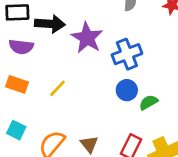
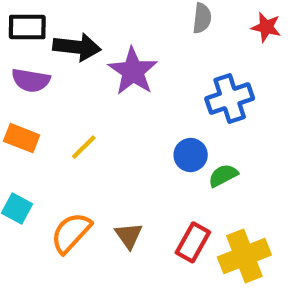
blue cross: (127, 54) -> (230, 99), moved

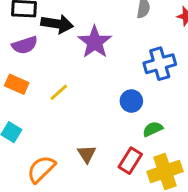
purple semicircle: (31, 80) -> (25, 45), turned -30
green semicircle: (223, 175) -> (153, 129), moved
orange semicircle: (71, 233) -> (41, 169), moved

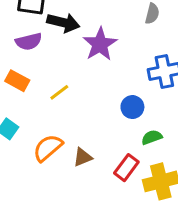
brown triangle: (87, 154) -> (83, 157), turned 36
orange semicircle: (41, 169) -> (48, 148), moved

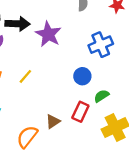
orange semicircle: (48, 148) -> (27, 137), moved
red rectangle: (126, 168) -> (80, 112), moved

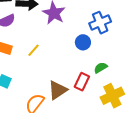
blue circle: (82, 76) -> (83, 42), moved
brown triangle: (53, 121) -> (58, 90), size x1.5

